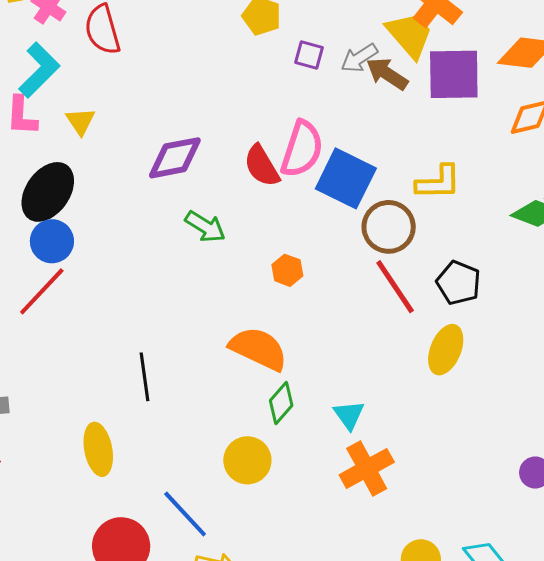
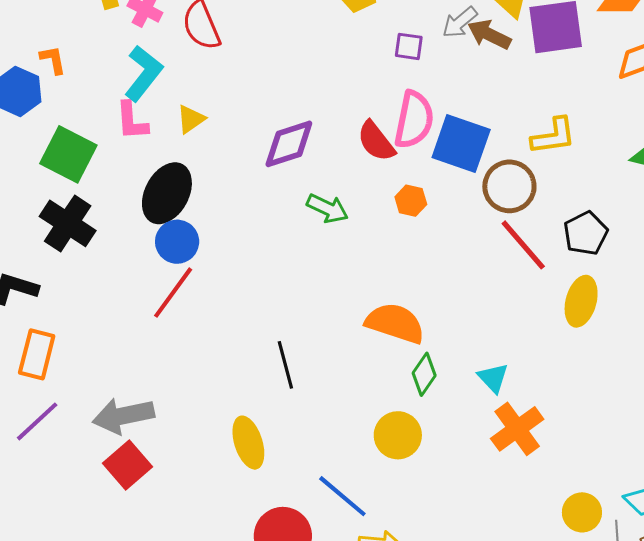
purple square: (309, 55) -> (409, 46), moved
yellow triangle: (81, 121) -> (191, 119), turned 36
orange hexagon: (287, 270) -> (411, 201), moved
black pentagon: (459, 283) -> (586, 233), turned 30

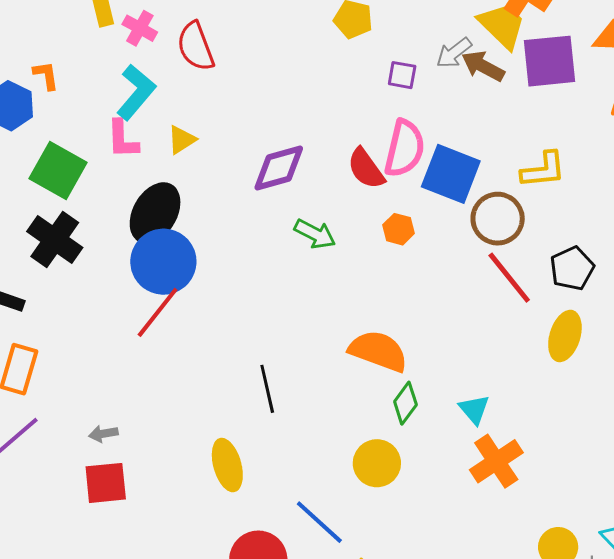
blue circle: (177, 242) -> (163, 262), size x1.5
gray arrow: (123, 416) -> (103, 434), size x0.5
red square: (127, 465) -> (106, 483), turned 33

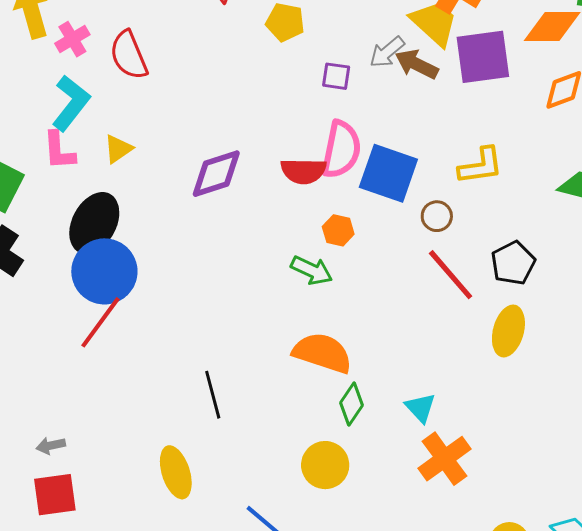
pink cross: (140, 28) -> (72, 39), turned 32
red semicircle: (366, 169) -> (303, 171), turned -51
brown circle: (498, 219) -> (437, 216), size x0.6
green arrow: (315, 234) -> (312, 270), moved

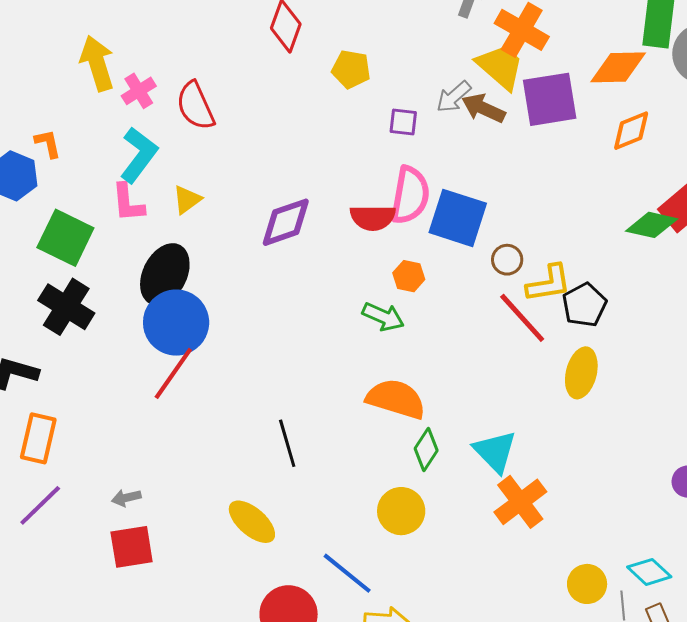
yellow L-shape: (481, 166) -> (549, 283), moved
cyan triangle: (420, 408) -> (495, 452), size x1.4
yellow ellipse: (176, 472) -> (252, 522), turned -30

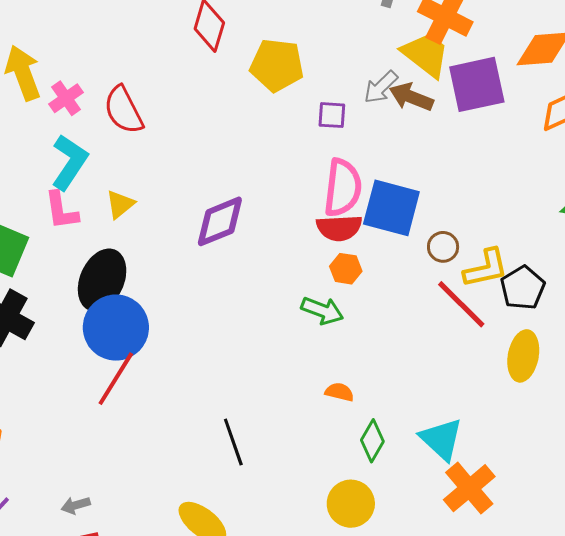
yellow pentagon: (351, 69) -> (277, 65), size x1.4
red semicircle: (373, 218) -> (339, 228), moved
orange semicircle: (396, 399) -> (340, 392), size x0.5

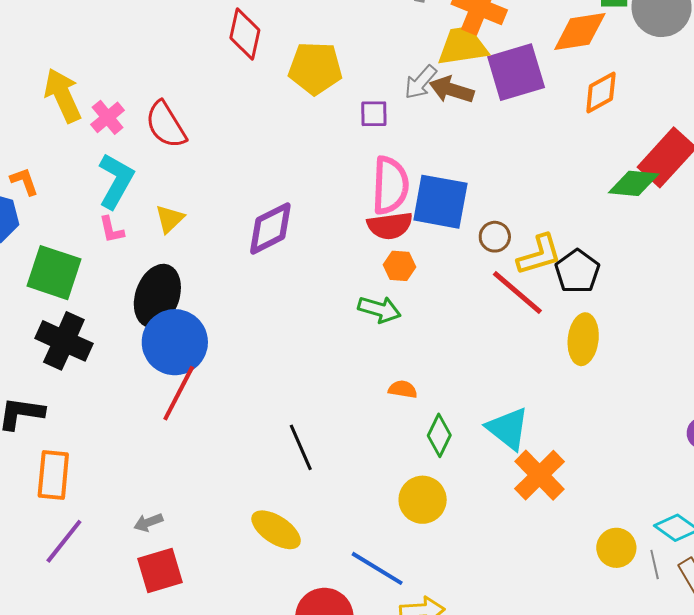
yellow trapezoid: (426, 54) -> (463, 46), turned -42
pink L-shape: (61, 211) -> (111, 230), size x0.7

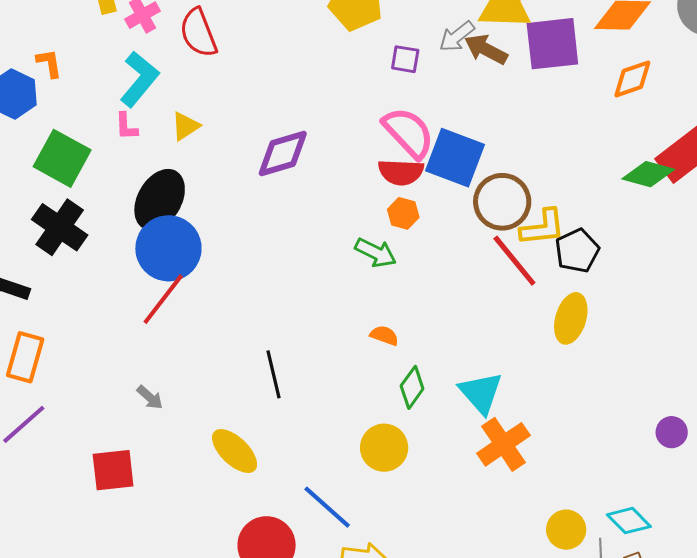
pink semicircle: (390, 185) -> (408, 133), turned -56
brown circle: (495, 237) -> (502, 202), size x1.8
gray arrow: (148, 522) -> (150, 397), moved, turned -128

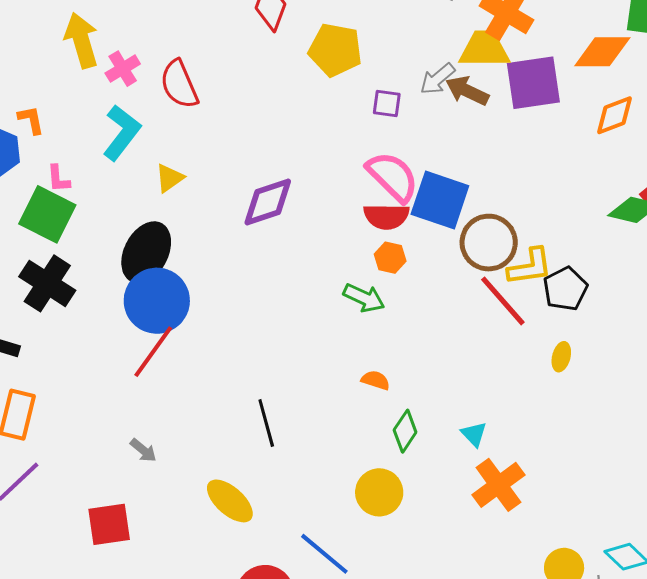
pink L-shape: (126, 126) -> (58, 179), moved
yellow ellipse: (571, 318) -> (561, 357), size x0.6
cyan triangle: (481, 393) -> (474, 434), size x0.6

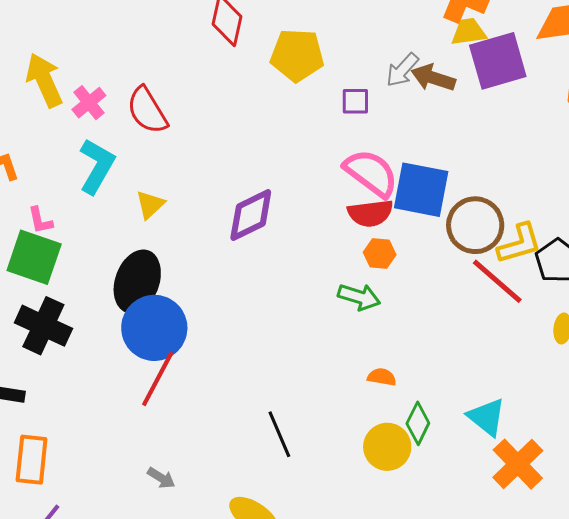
yellow trapezoid: (484, 49) -> (469, 32), moved, size x0.7
cyan triangle: (474, 434) -> (487, 417), size x1.5
yellow circle: (379, 492) -> (387, 447), moved

